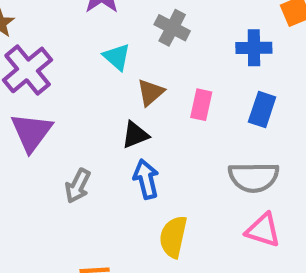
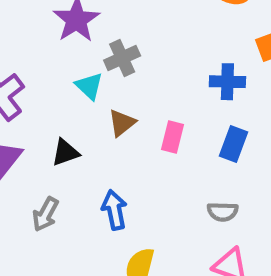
gray cross: (172, 28) -> (122, 58), moved, turned 36
black triangle: (135, 135) -> (65, 152), moved
gray semicircle: (254, 177) -> (223, 212), size x0.6

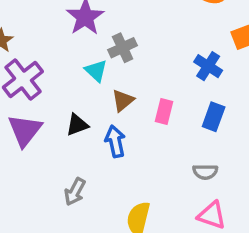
blue cross: (227, 82) -> (208, 66), turned 32
blue arrow: (114, 210) -> (115, 141), moved
gray arrow: (45, 214) -> (75, 192), moved

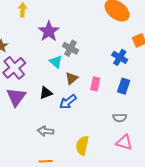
gray cross: (123, 48) -> (71, 48), turned -35
blue arrow: (115, 141) -> (68, 102), turned -114
gray arrow: (75, 192) -> (46, 131), turned 70

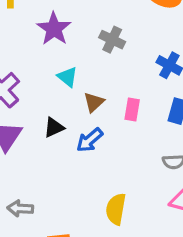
gray cross: (71, 48) -> (112, 40), moved
gray arrow: (46, 131) -> (20, 208), moved

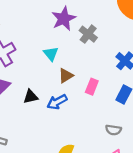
purple star: (54, 29) -> (64, 19), moved
black triangle: (54, 127) -> (31, 97), moved

